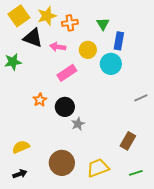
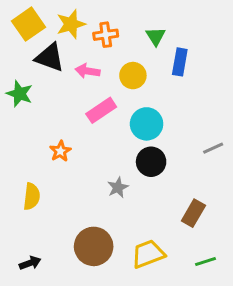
green star: (13, 62) -> (20, 94), turned 30
cyan circle: (111, 64) -> (147, 124), moved
black circle: (65, 107) -> (151, 162), moved
yellow semicircle: (21, 147) -> (32, 196), moved, turned 120

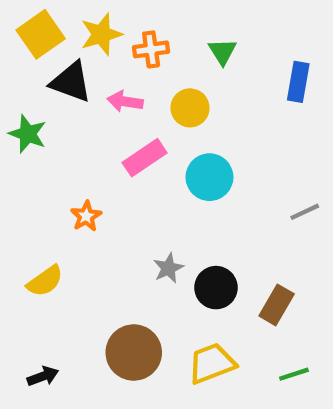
blue rectangle: (180, 62) -> (298, 82), moved
black circle: (151, 162) -> (216, 288), moved
yellow semicircle: (32, 196) -> (45, 281), turned 48

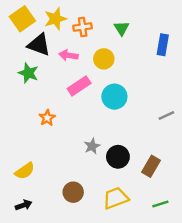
green star: (28, 134) -> (28, 73), moved
yellow semicircle: (45, 281) -> (25, 171), moved
brown circle: (134, 353) -> (73, 192), size x0.7

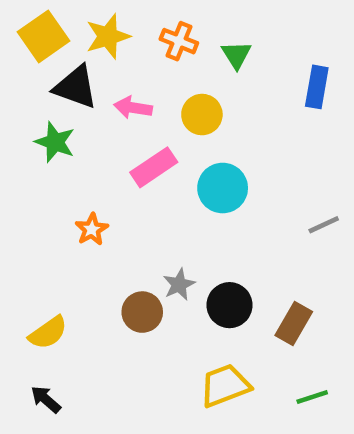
orange cross: (83, 27) -> (179, 41), moved, turned 30
brown circle: (73, 192) -> (142, 312), moved
black arrow: (24, 205) -> (46, 399), turned -119

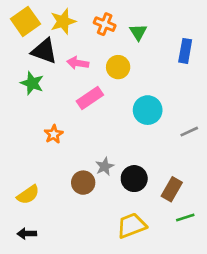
cyan circle: (223, 188) -> (148, 110), moved
green line: (312, 397) -> (185, 217), moved
black arrow: (46, 399) -> (27, 234), turned -42

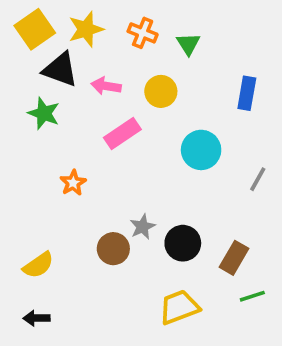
blue rectangle: (185, 51) -> (247, 93), moved
gray line: (189, 132) -> (258, 179), turned -36

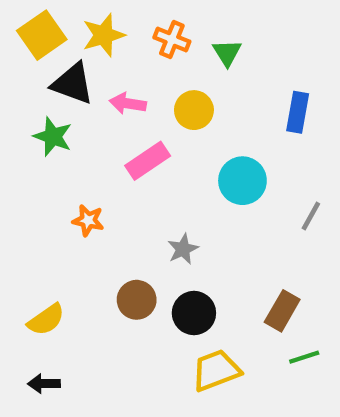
orange star: (73, 183) -> (88, 220), turned -30
gray star: (143, 227) -> (183, 249), moved
black circle: (183, 243) -> (194, 313), moved

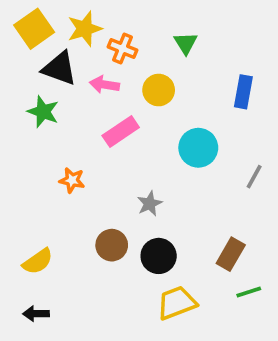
orange cross: (172, 39) -> (123, 49), moved

